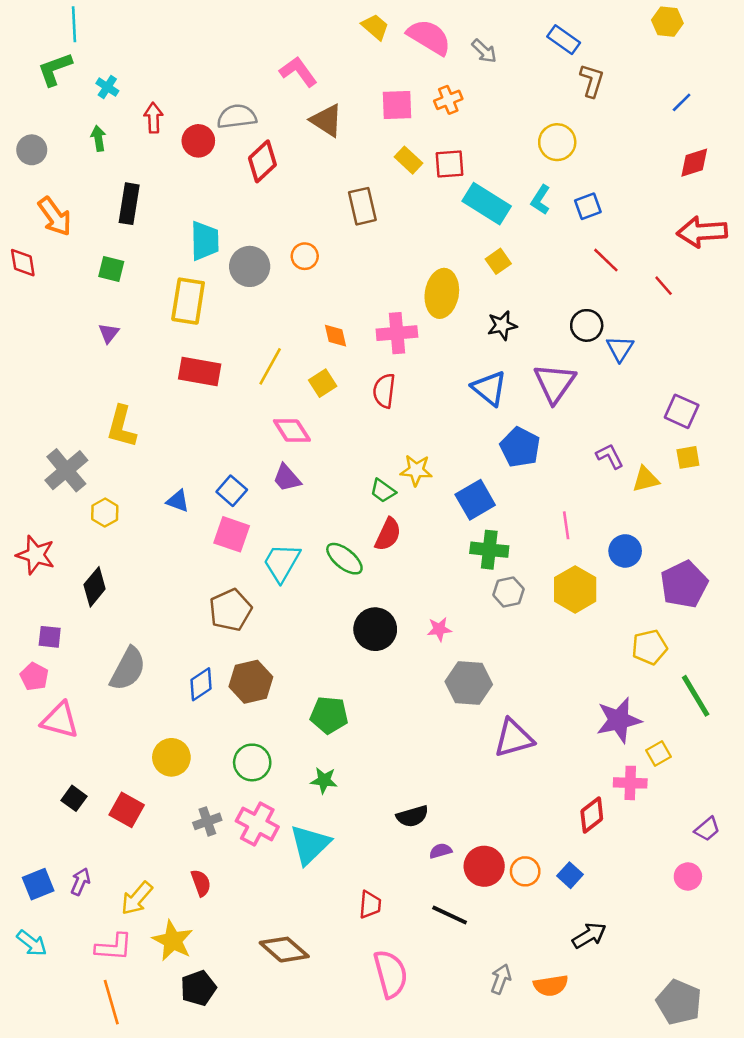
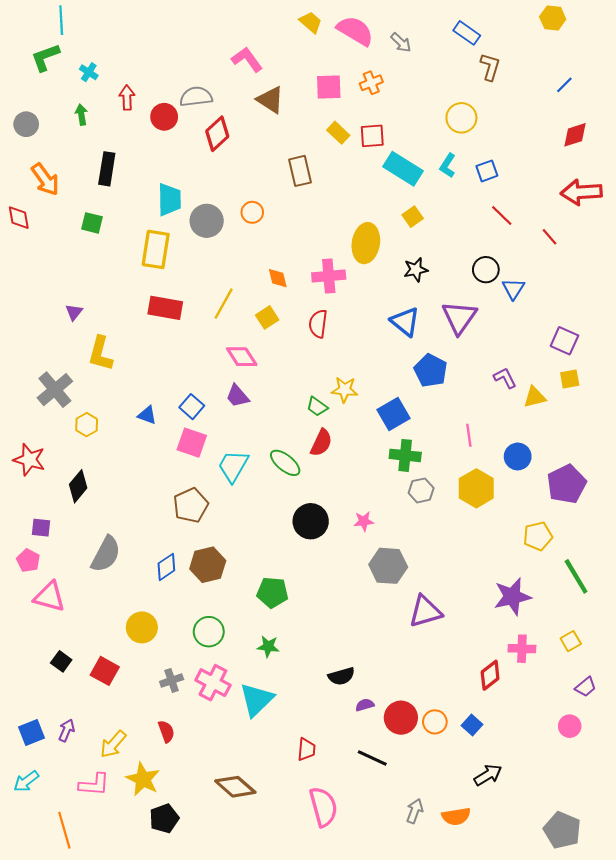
purple triangle: (109, 333) -> (74, 312), moved
yellow square: (658, 753) -> (571, 641), moved
cyan arrow: (32, 943) -> (26, 781), turned 105
orange line: (111, 1002) -> (64, 830), moved

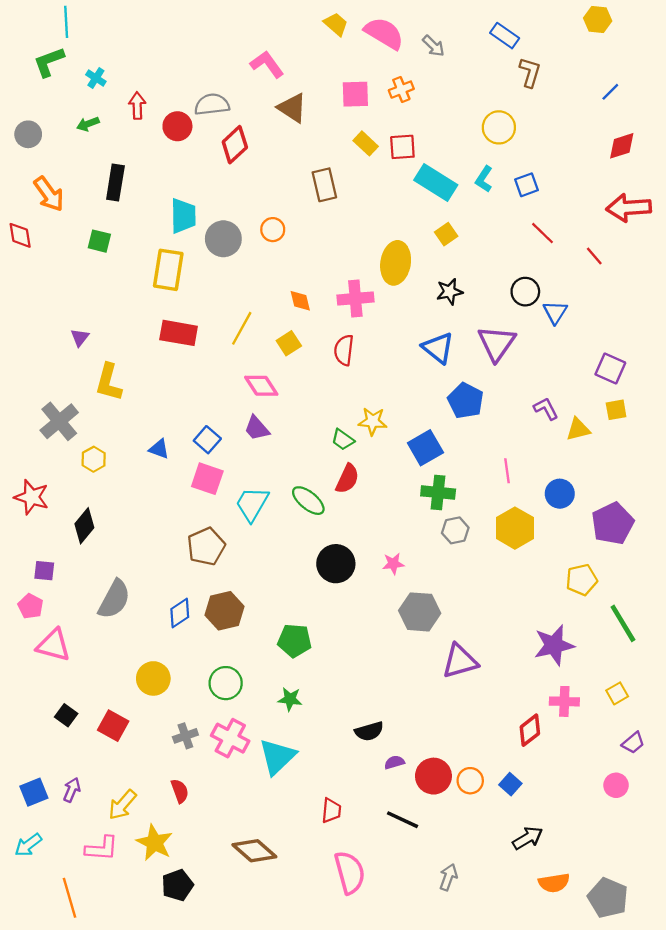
green arrow: (81, 115) -> (88, 124), turned -102
orange semicircle: (456, 816) -> (554, 883), moved

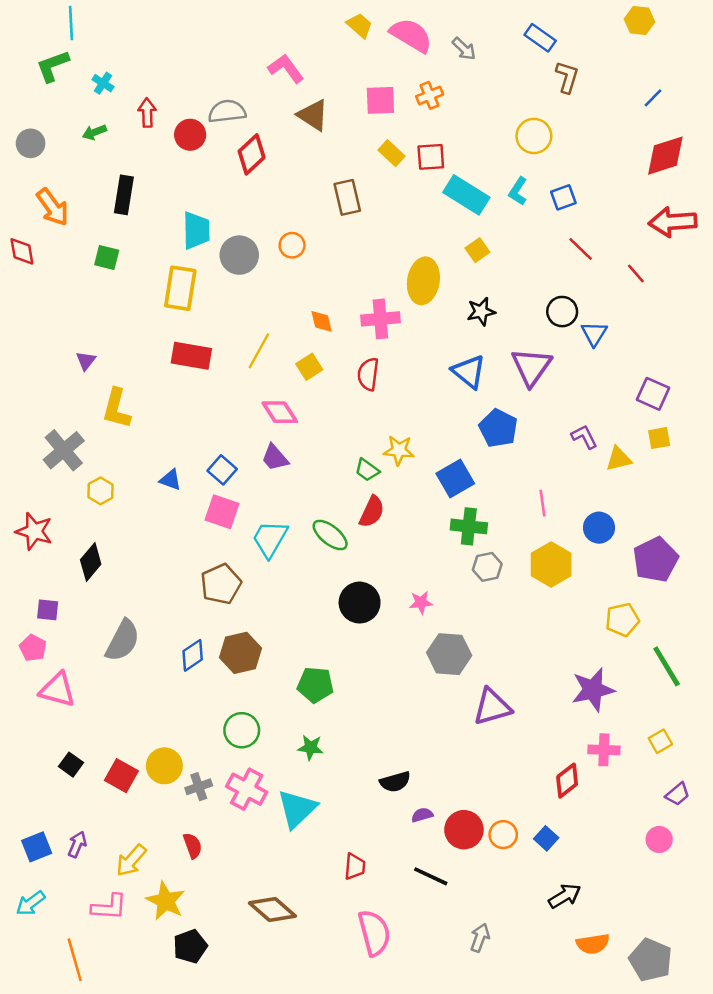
red diamond: (622, 146) -> (665, 156), size x1.4
yellow circle: (153, 678) -> (164, 766), moved

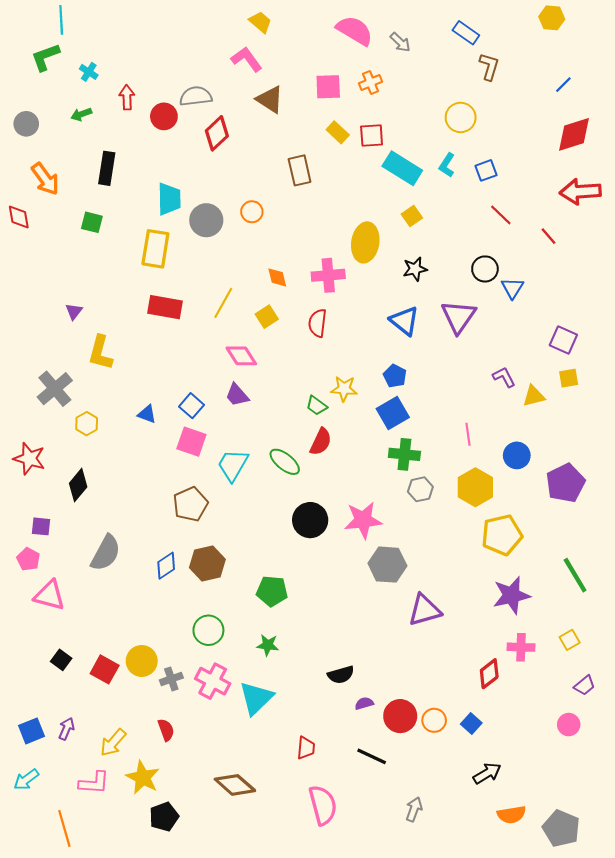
yellow trapezoid: (360, 25) -> (260, 22), moved
blue pentagon: (498, 428) -> (395, 376), moved, size x0.7
pink star: (421, 603) -> (363, 520), size x1.8
yellow pentagon: (622, 620) -> (502, 535), moved, size x1.4

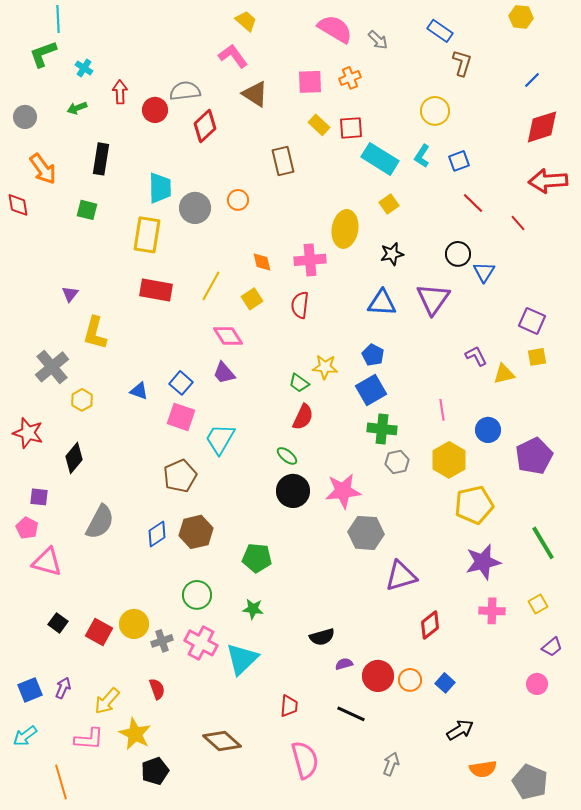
blue triangle: (404, 321) -> (382, 303), turned -36
green ellipse: (285, 462) -> (287, 456), moved, size x0.7
red diamond: (489, 674) -> (430, 625), moved

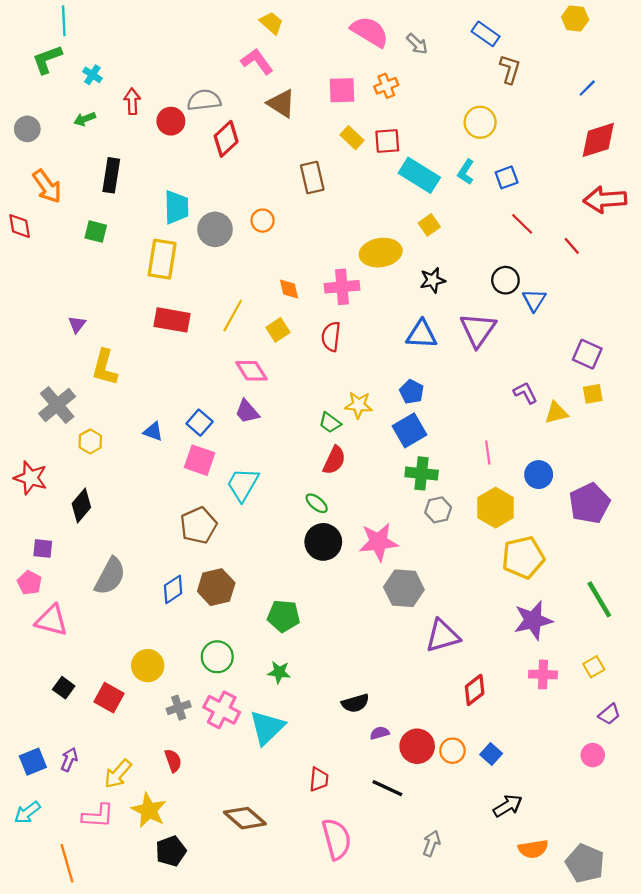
yellow ellipse: (345, 229) -> (381, 253), turned 72
yellow circle: (134, 624) -> (148, 666), moved

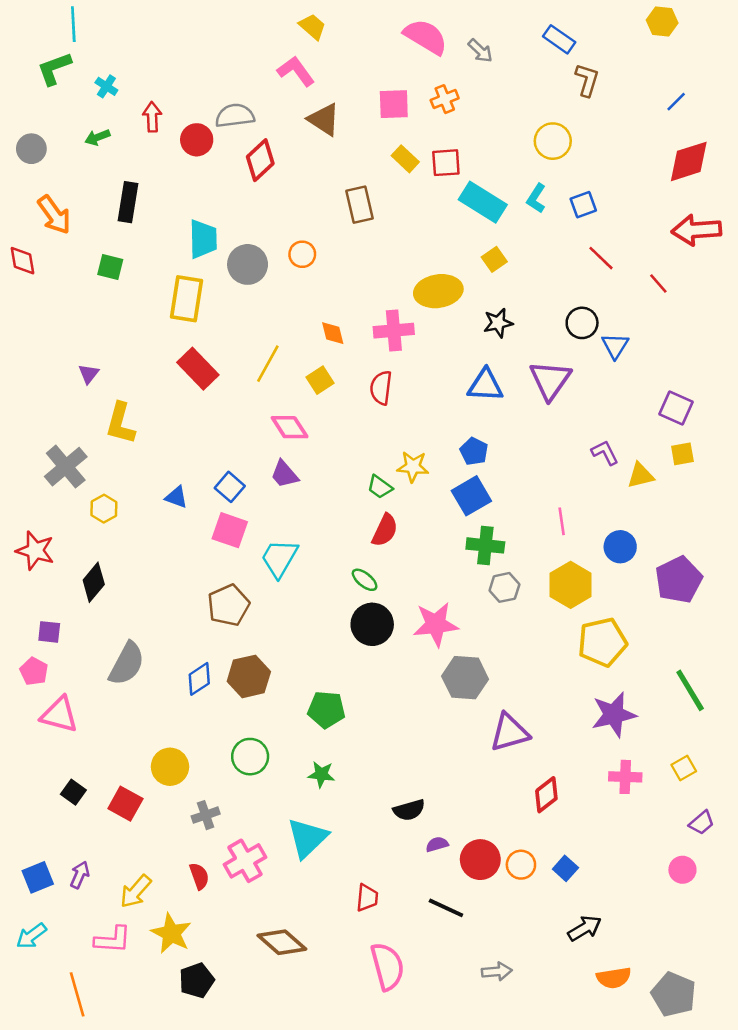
red rectangle: (172, 320) -> (198, 369), turned 36
pink cross: (222, 710) -> (245, 861), moved, turned 32
gray arrow: (431, 843) -> (497, 971), turned 65

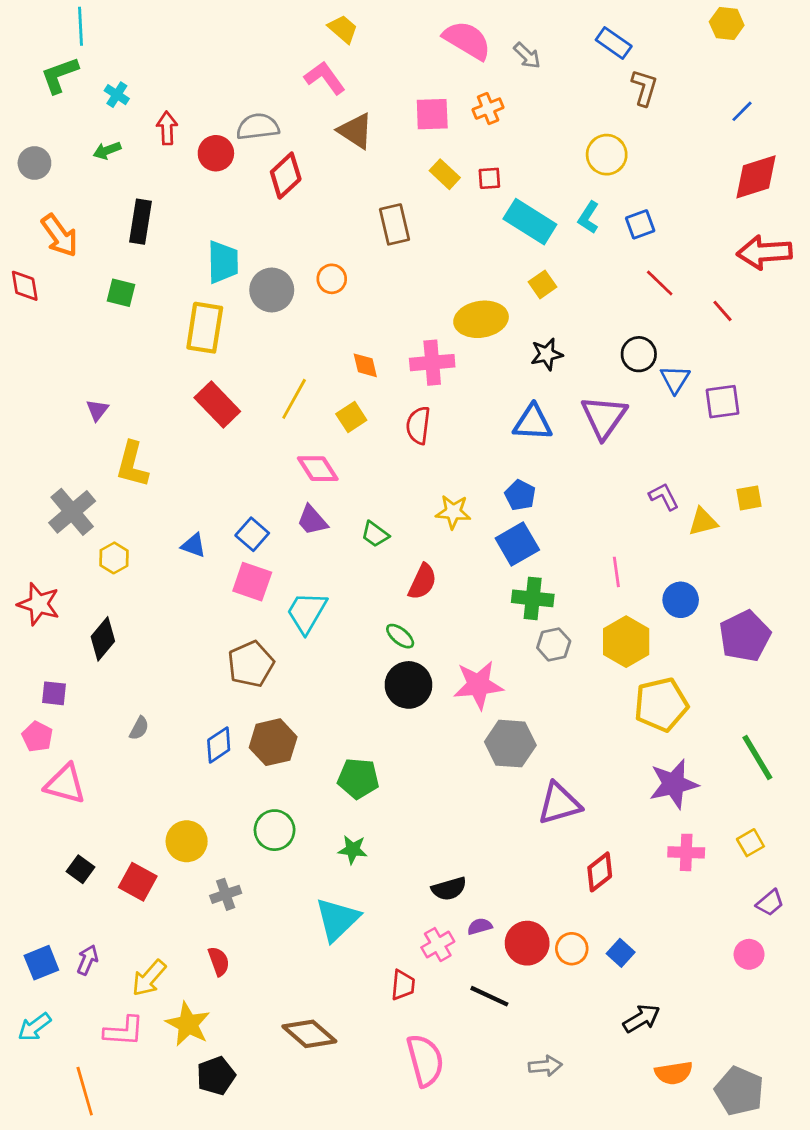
red square: (446, 163) -> (489, 178), size x0.7
purple square: (676, 408) -> (722, 402), moved, turned -32
green trapezoid: (380, 487) -> (375, 534), moved
gray semicircle: (127, 664) -> (139, 728), size x0.5
pink cross: (245, 861) -> (438, 945), moved, size x0.7

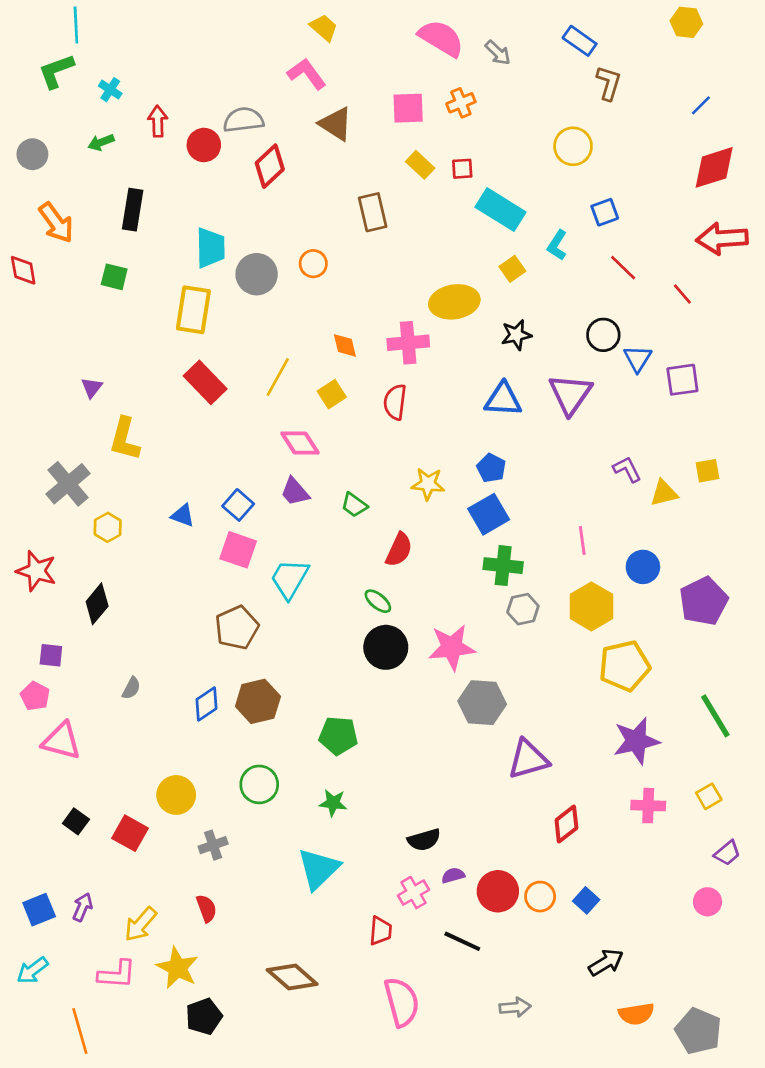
cyan L-shape: (589, 217) -> (557, 245), moved

